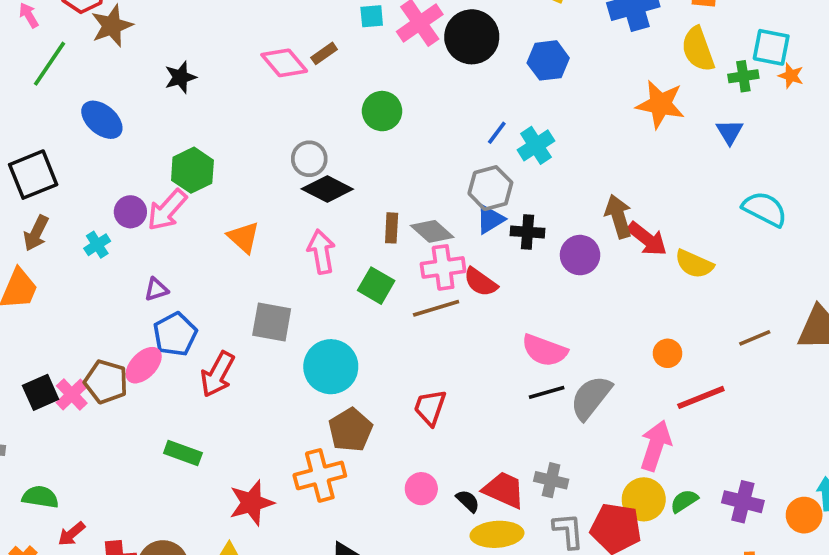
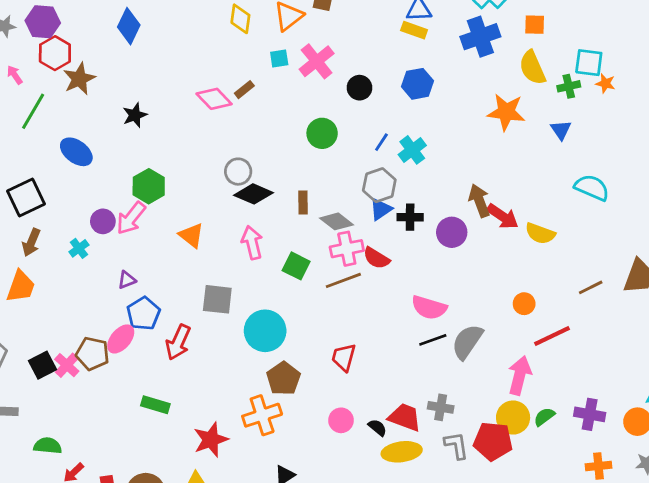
black circle: (472, 37) -> (359, 88), moved, size x0.6
green circle: (382, 111) -> (322, 133), moved
brown rectangle: (392, 228) -> (303, 202), moved

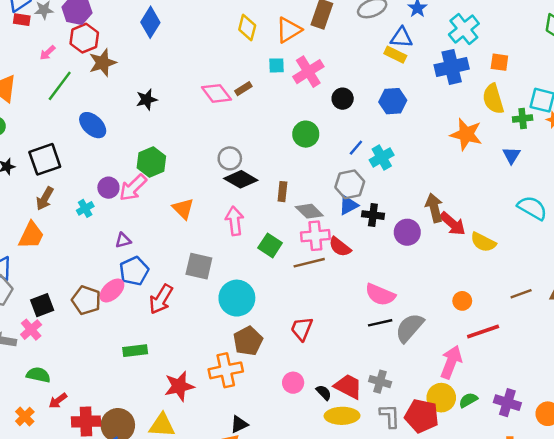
pink arrow: (15, 75) -> (47, 53), turned -105
pink cross: (67, 365) -> (31, 330), moved
green rectangle: (155, 405) -> (135, 351), turned -30

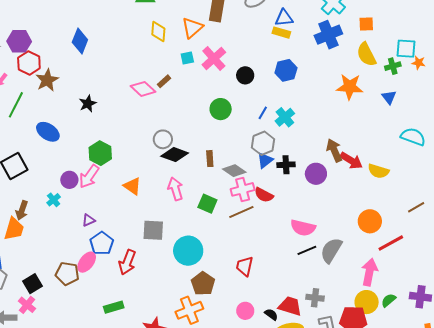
brown arrow: (45, 199) -> (22, 210), moved
orange circle: (462, 301) -> (370, 221), size x1.5

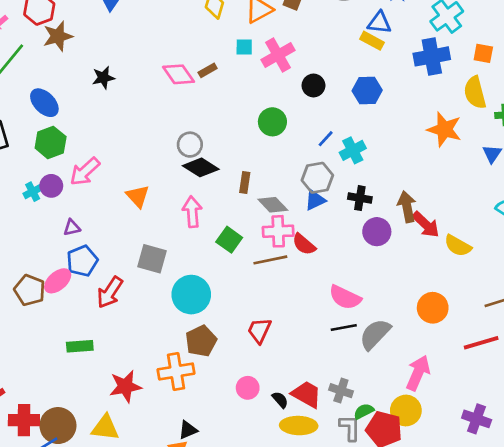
green hexagon: (100, 153) -> (51, 142), moved
black cross: (286, 165) -> (360, 198), moved
purple circle: (69, 180) -> (51, 186), moved
red line: (391, 243) -> (481, 343), moved
green semicircle: (389, 300) -> (364, 411), moved

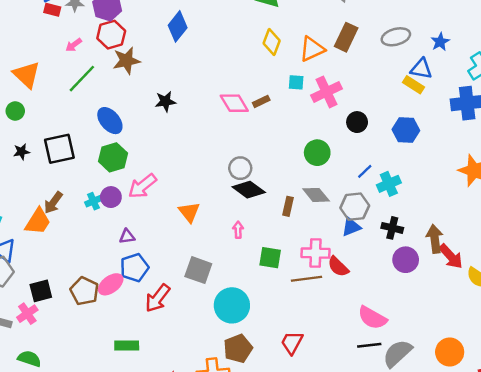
gray diamond: (273, 205) -> (316, 195), moved
pink arrow: (192, 212) -> (238, 230), size x0.6
green square: (229, 240) -> (270, 258), turned -30
orange circle: (433, 308) -> (450, 352), moved

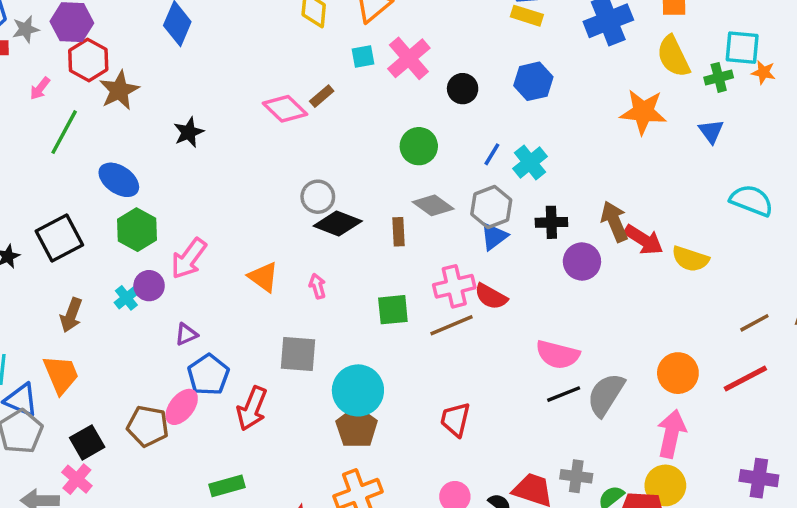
orange trapezoid: (38, 221) -> (61, 375), moved, turned -40
pink arrow: (238, 230) -> (317, 286), moved
brown pentagon: (238, 349) -> (357, 427), moved

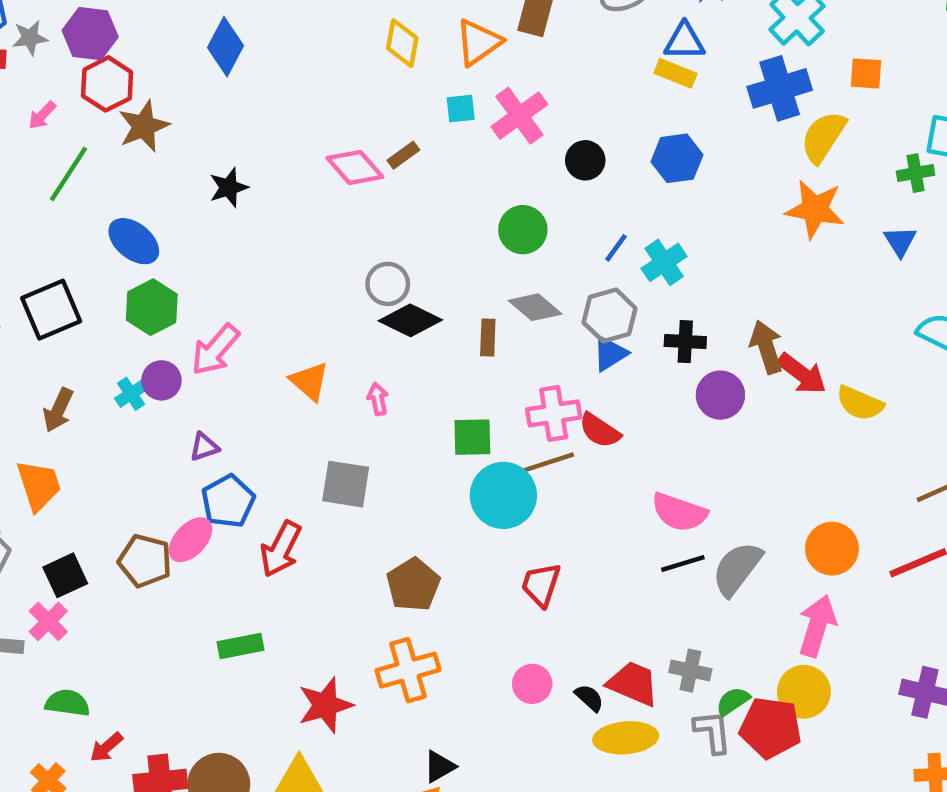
yellow semicircle: (673, 56) -> (823, 137), moved, turned 54
cyan circle: (358, 390) -> (503, 495), moved

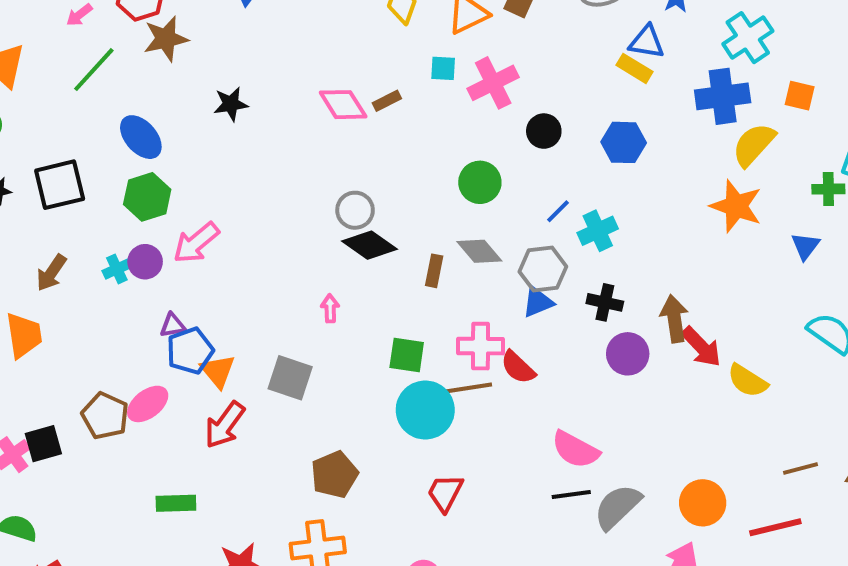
orange triangle: (309, 381) -> (218, 371), moved
blue pentagon: (228, 501) -> (190, 351), moved
black square: (65, 575) -> (43, 444), moved

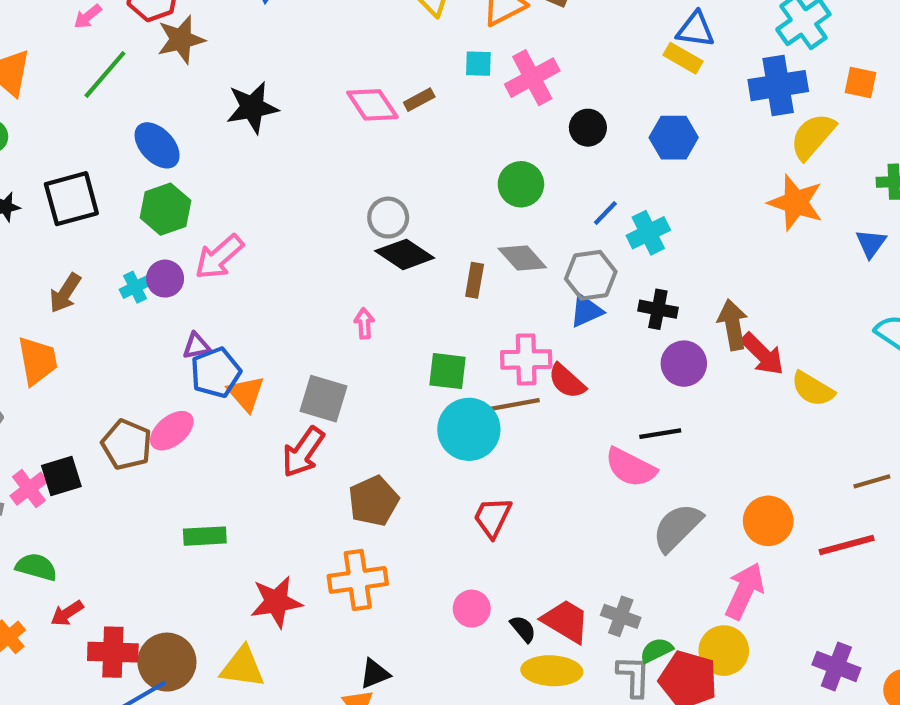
black star: (231, 104) -> (252, 107), size x1.4
red arrow: (225, 425) -> (303, 452), moved
black line: (571, 495) -> (660, 434), moved

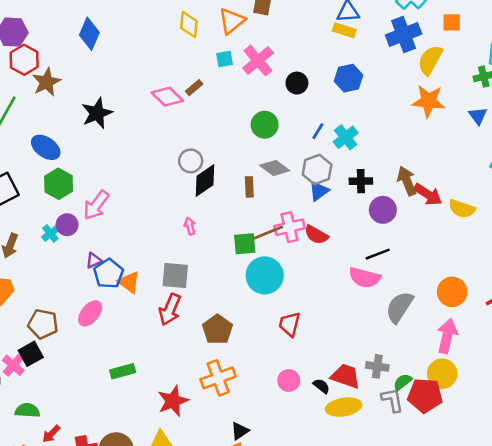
black diamond: (405, 254) -> (205, 181), turned -56
brown line: (513, 405) -> (267, 233), moved
brown pentagon: (127, 445) -> (43, 324), moved

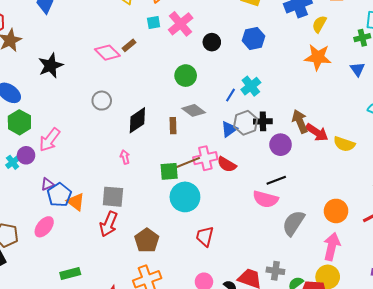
yellow semicircle: (430, 60) -> (319, 24), size x0.7
blue line: (318, 131) -> (230, 95), moved
gray circle: (191, 161) -> (102, 101), moved
gray hexagon: (317, 170) -> (246, 123), moved

